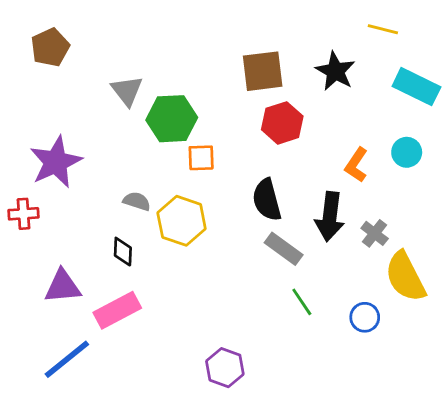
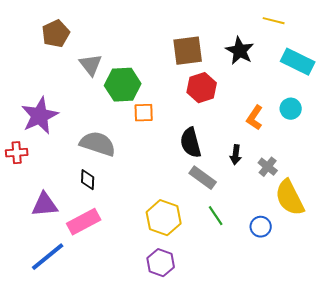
brown pentagon: (50, 47) -> (56, 34), moved
gray semicircle: (137, 201) -> (98, 144), size x1.8
black arrow: (330, 217) -> (236, 155), size x0.6
yellow hexagon: (182, 221) -> (164, 218), moved

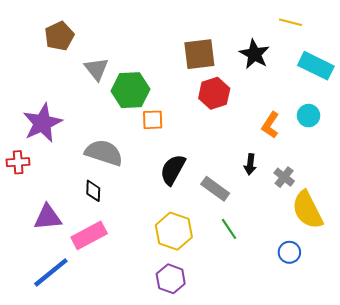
black semicircle: (191, 143) -> (173, 170), moved, turned 44
blue circle: (261, 227) -> (289, 252), moved

